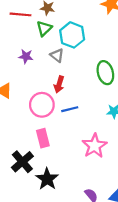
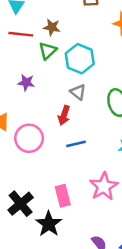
gray triangle: (57, 55) -> (78, 92), moved
pink circle: (42, 105) -> (29, 138), moved
pink rectangle: (43, 138) -> (63, 196), moved

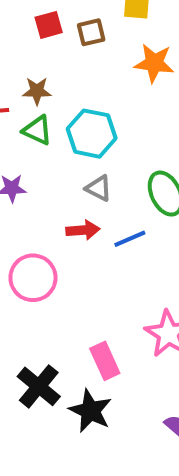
green triangle: (48, 51) -> (37, 130), turned -42
red arrow: (64, 115) -> (83, 230), turned -102
blue line: (76, 144) -> (130, 239), moved

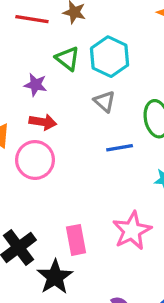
green triangle: (37, 130) -> (68, 59), moved
red arrow: (83, 230) -> (43, 122), moved

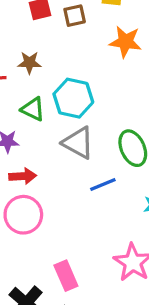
gray triangle: (105, 101) -> (78, 143), size x1.5
pink rectangle: (76, 240) -> (66, 276), moved

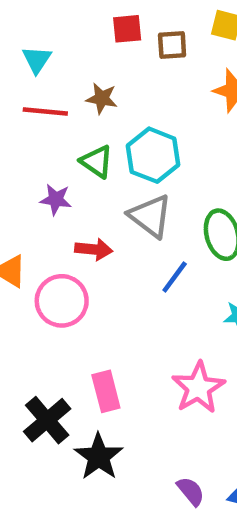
red arrow: (23, 176) -> (94, 249), moved
blue line: (103, 184) -> (175, 277), turned -40

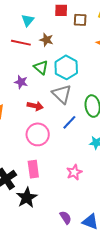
cyan triangle: (37, 60) -> (28, 20), moved
pink circle: (62, 301) -> (38, 134), moved
pink star: (198, 388) -> (74, 172), size x0.7

